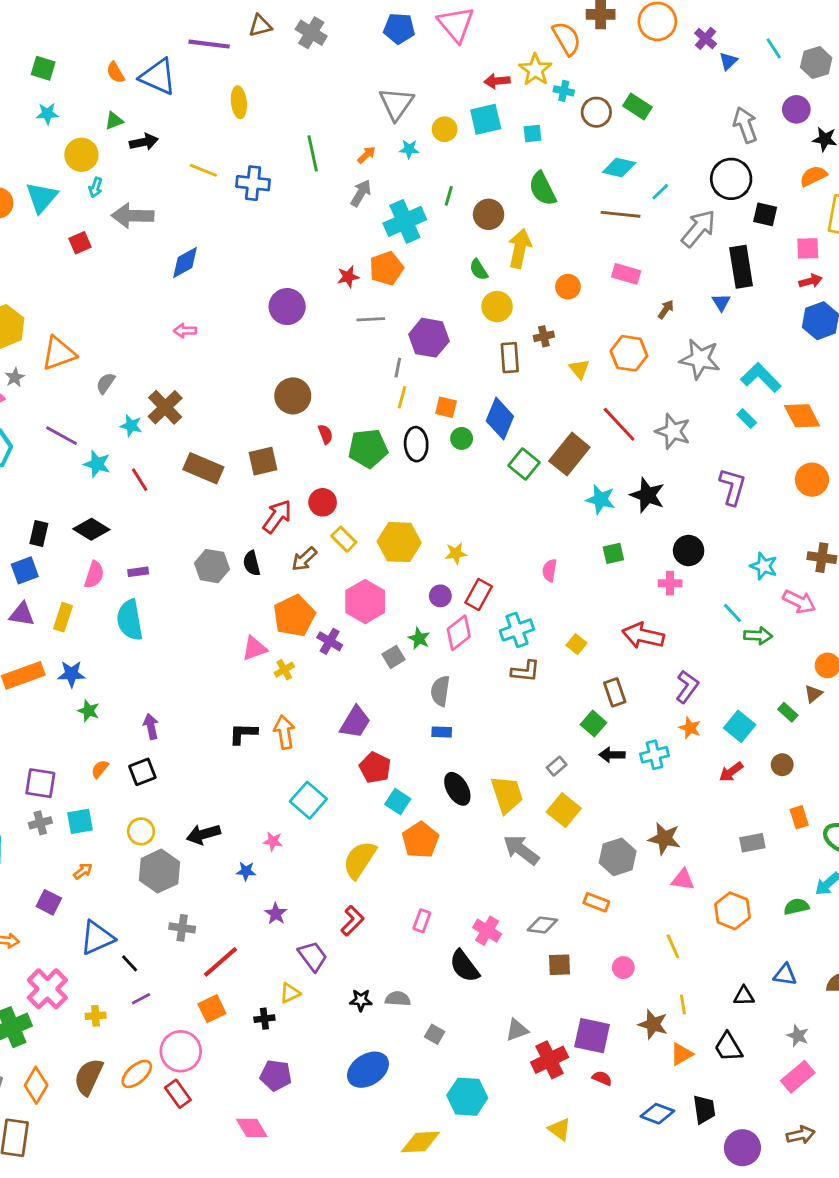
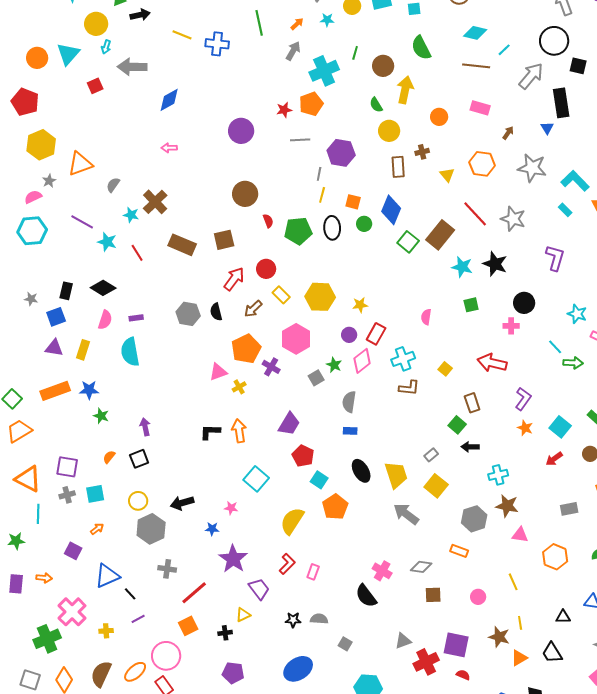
cyan cross: (655, 755) -> (498, 475), moved
purple star: (276, 914) -> (233, 559), size x1.8
pink rectangle: (422, 921) -> (313, 572), moved

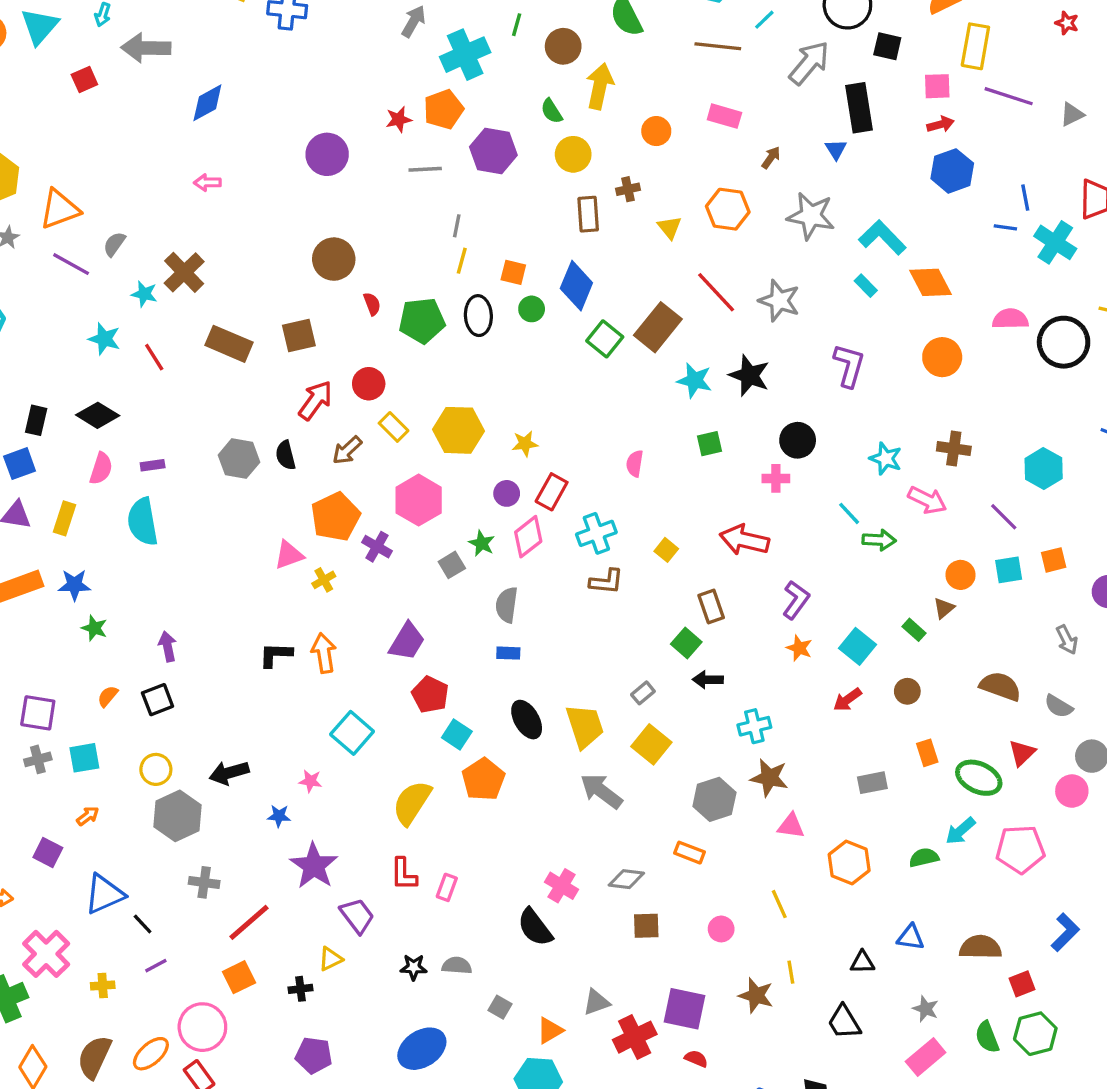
purple hexagon: (341, 153) -> (493, 151), moved
purple line: (82, 222) -> (71, 264), moved
red L-shape: (287, 564) -> (404, 874), turned 135
orange triangle: (519, 658) -> (550, 1030), moved

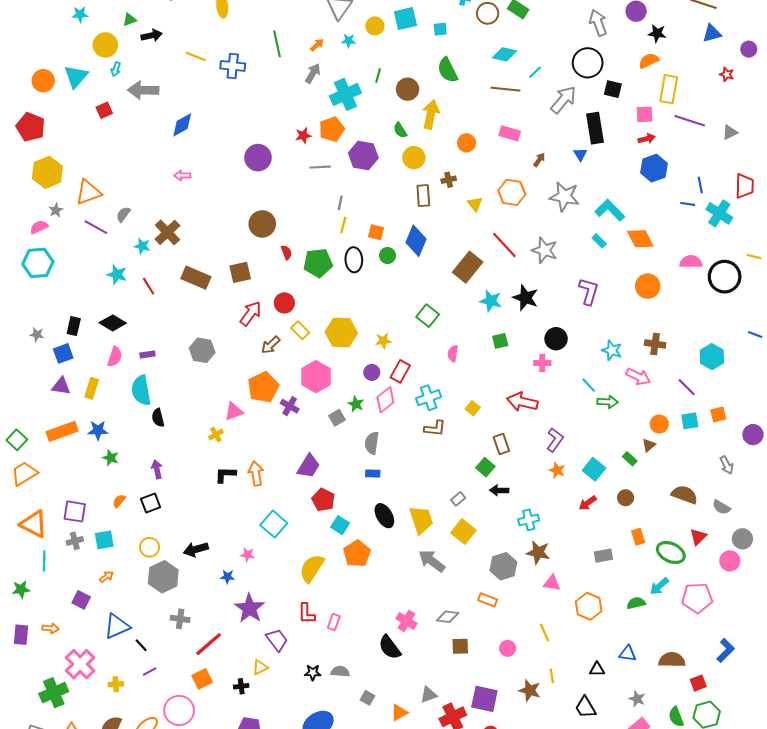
green square: (605, 339) -> (428, 316), moved
black semicircle: (286, 455) -> (158, 418), moved
yellow cross: (324, 580) -> (216, 435), moved

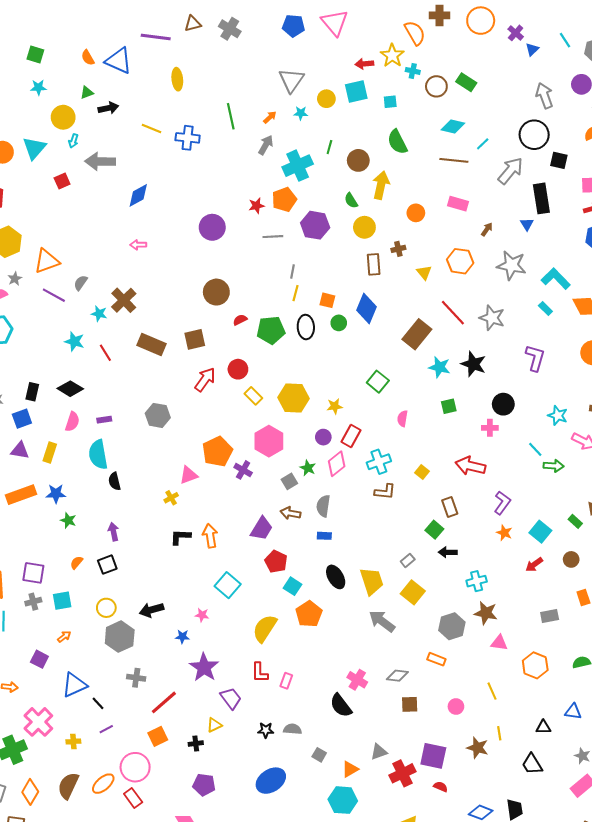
red semicircle: (286, 252) -> (240, 320), turned -96
brown arrow: (271, 345) -> (290, 513), moved, turned 54

